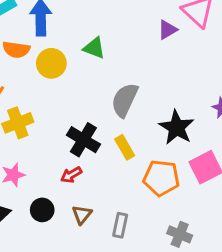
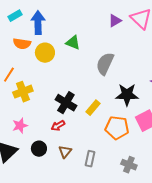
purple triangle: (167, 30) -> (115, 21), moved
gray semicircle: (125, 100) -> (105, 64), moved
black star: (177, 127) -> (127, 95), turned -30
yellow rectangle: (125, 147) -> (93, 108), turned 70

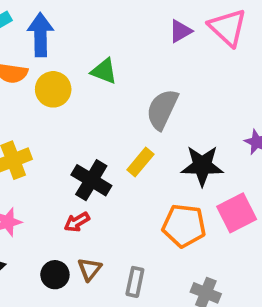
yellow rectangle: (93, 108) -> (140, 162), moved
black circle: (39, 149) -> (55, 275), moved

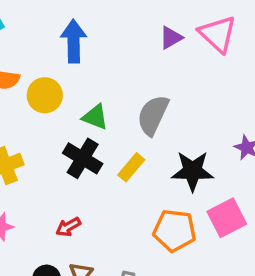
blue arrow: (40, 35) -> (74, 41), moved
green triangle: (104, 71) -> (95, 117), moved
black cross: (91, 180) -> (83, 158), moved

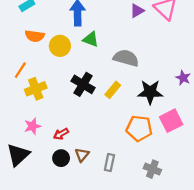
gray semicircle: (153, 115) -> (126, 58), turned 80
green triangle: (95, 117) -> (91, 39), moved
red arrow: (68, 227) -> (61, 134), moved

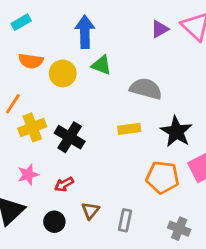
black cross: (83, 84) -> (70, 137), moved
yellow rectangle: (113, 90) -> (129, 129), turned 42
black star: (150, 92) -> (176, 132), turned 30
black circle: (61, 158) -> (54, 222), moved

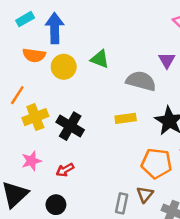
purple triangle: (160, 29) -> (167, 60), moved, turned -30
blue arrow: (85, 32) -> (55, 28), moved
brown triangle: (90, 211) -> (145, 194), moved

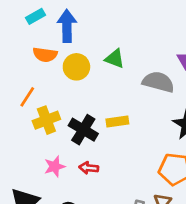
yellow rectangle: (126, 118) -> (117, 121), moved
pink star: (31, 161) -> (55, 166), moved
red arrow: (65, 170) -> (89, 168), moved, turned 36

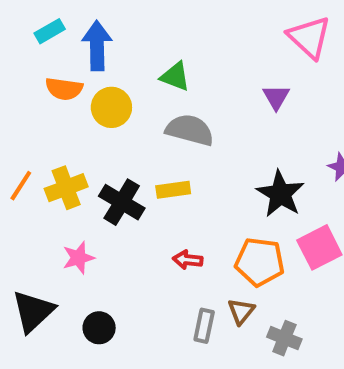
green triangle: (115, 59) -> (175, 76), moved
gray semicircle: (158, 82) -> (190, 130), moved
orange line: (27, 97) -> (21, 186), moved
red arrow: (89, 168) -> (188, 260), moved

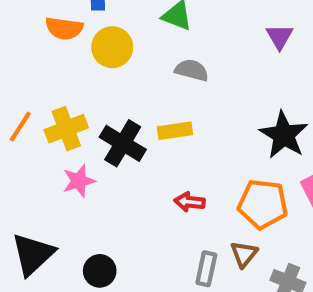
gray semicircle: (190, 130) -> (192, 70), size x0.7
pink star: (78, 258) -> (79, 181), moved

